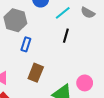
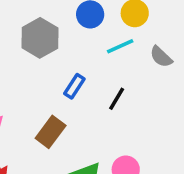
black line: (66, 36) -> (117, 99), moved
blue rectangle: (26, 44) -> (74, 86), moved

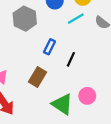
black line: (117, 99) -> (71, 59), moved

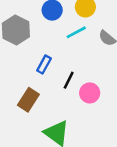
pink circle: (87, 96) -> (90, 93), moved

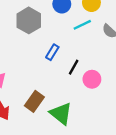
brown rectangle: (28, 100) -> (34, 101), moved

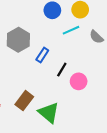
gray hexagon: (29, 20) -> (18, 40), moved

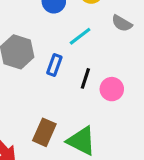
cyan line: (71, 30) -> (80, 36), moved

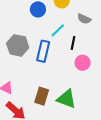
blue rectangle: (54, 65) -> (43, 51), size x1.5
black line: (85, 78) -> (73, 43), moved

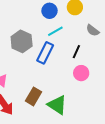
cyan line: (58, 30) -> (55, 31), moved

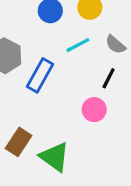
cyan line: (55, 31) -> (78, 45), moved
black line: (76, 52) -> (109, 78), moved

